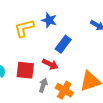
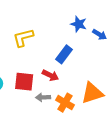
blue star: (49, 20) -> (79, 24), moved
gray arrow: (43, 85) -> (43, 97), turned -112

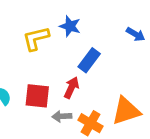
blue star: (79, 24) -> (70, 26), moved
red arrow: (50, 75) -> (71, 88), turned -91

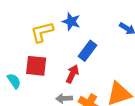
red square: (37, 96) -> (36, 66), moved

